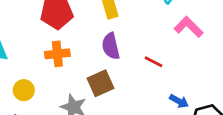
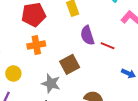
purple semicircle: (111, 46) -> (87, 35), moved

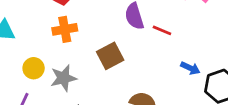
gray star: (51, 83) -> (64, 78), moved, turned -30

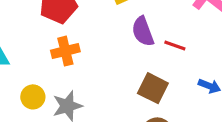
brown square: (110, 56) -> (153, 88), moved, turned -32

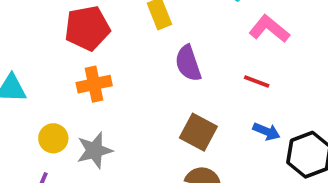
red line: (175, 46) -> (257, 82), moved

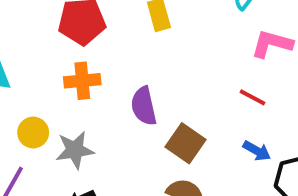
pink L-shape: (269, 29) -> (272, 44), turned -30
purple semicircle: (188, 63) -> (144, 106), moved

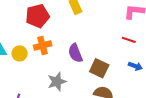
yellow circle: (33, 133) -> (20, 53), moved
gray star: (75, 150) -> (57, 82), moved

